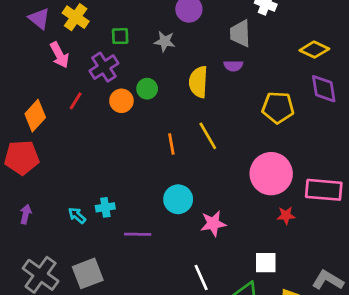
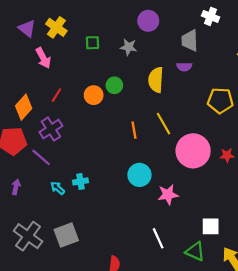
purple cross: (104, 67) -> (51, 129), moved
pink circle: (271, 174) -> (193, 151), moved
red star: (286, 215) -> (227, 155), moved
purple line: (138, 234) -> (41, 157), moved, turned 40

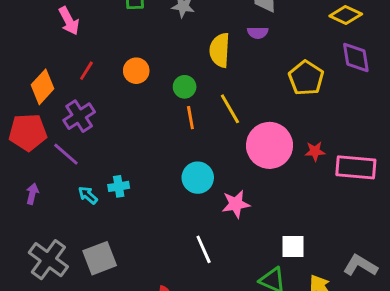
green circle: (114, 85) -> (185, 87), moved
yellow pentagon: (220, 101) -> (306, 78), turned 30
white line: (158, 238) -> (204, 249), moved

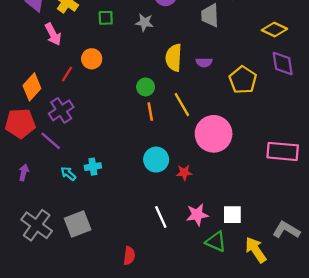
purple semicircle: (258, 33) -> (204, 62), moved
orange circle: (136, 71) -> (92, 59), moved
red star: (315, 151) -> (184, 172), moved
pink star: (236, 204) -> (197, 215), moved

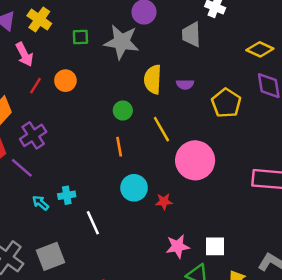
gray star: (144, 22) -> (122, 42), size x1.8
red line: (67, 74) -> (36, 86), moved
orange line: (150, 112) -> (119, 147), moved
white line: (161, 217) -> (93, 223), moved

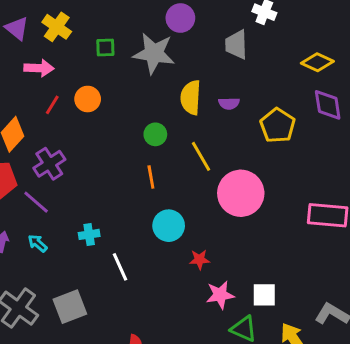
pink arrow: (24, 54) -> (39, 68), turned -60
red star: (164, 202) -> (200, 260), moved
cyan arrow: (41, 203) -> (38, 243), moved

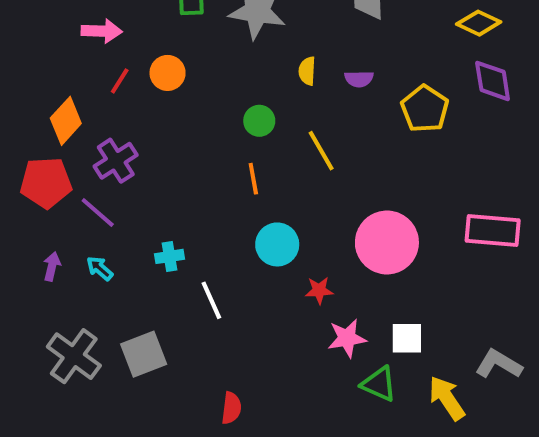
yellow semicircle: (191, 98) -> (307, 71), size x0.6
pink circle: (241, 193) -> (387, 242), moved

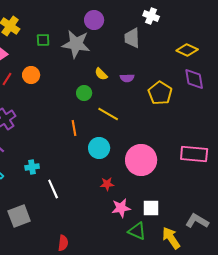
yellow semicircle: (307, 71) -> (101, 74), turned -48
green circle: (259, 121) -> (84, 93), moved
yellow line: (321, 151) -> (108, 114), turned -30
cyan circle: (277, 244) -> (99, 148), moved

